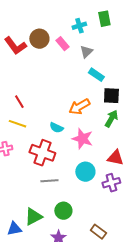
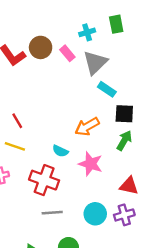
gray triangle: (86, 52) -> (95, 63), size x1.6
cyan circle: (85, 172) -> (95, 214), moved

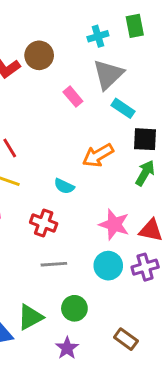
pink rectangle: (67, 53) -> (73, 97), moved
pink star: (91, 164) -> (114, 224), moved
red cross: (44, 180) -> (44, 223), size x0.7

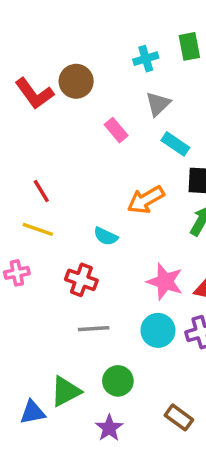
gray triangle: (108, 74) -> (158, 104), size x0.7

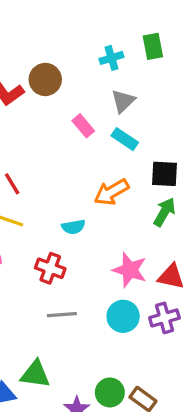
cyan rectangle: (175, 144) -> (125, 139), moved
cyan semicircle: (106, 236) -> (73, 227), turned -35
green circle: (118, 381) -> (110, 392), moved
green triangle: (66, 391) -> (35, 374), turned 36

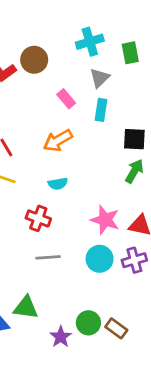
green rectangle: (153, 46) -> (130, 53), moved
cyan cross: (111, 58) -> (90, 42), size x1.4
cyan rectangle: (125, 139) -> (101, 110), turned 65
orange arrow: (111, 192) -> (58, 141), moved

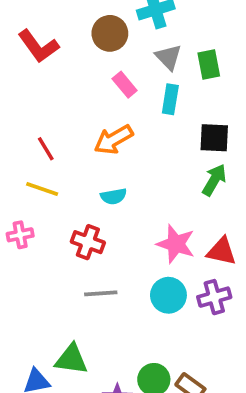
green rectangle: (130, 53) -> (209, 64), moved
brown circle: (34, 60) -> (110, 33), moved
gray triangle: (100, 78) -> (168, 57), turned -30

